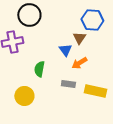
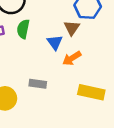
green semicircle: (39, 69) -> (23, 29), moved
gray rectangle: (68, 84) -> (38, 84), moved

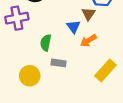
green semicircle: (23, 29) -> (46, 43), moved
yellow rectangle: (91, 92) -> (105, 70), turned -60

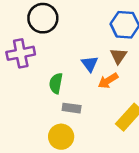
brown triangle: (88, 14) -> (118, 56), moved
yellow circle: (30, 76) -> (61, 137), moved

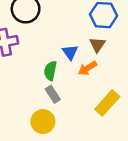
green semicircle: (56, 83) -> (50, 71), moved
gray rectangle: (72, 108) -> (53, 94), turned 49

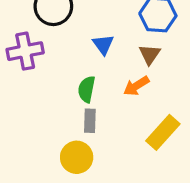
blue triangle: (70, 52) -> (103, 44), moved
gray rectangle: (53, 94) -> (90, 121), turned 35

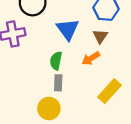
blue triangle: (103, 44) -> (68, 29), size x1.5

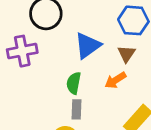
blue triangle: (68, 29) -> (88, 45), turned 30

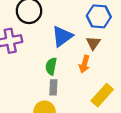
orange arrow: (115, 80) -> (84, 64), turned -42

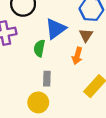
green semicircle: (51, 66) -> (39, 48), moved

